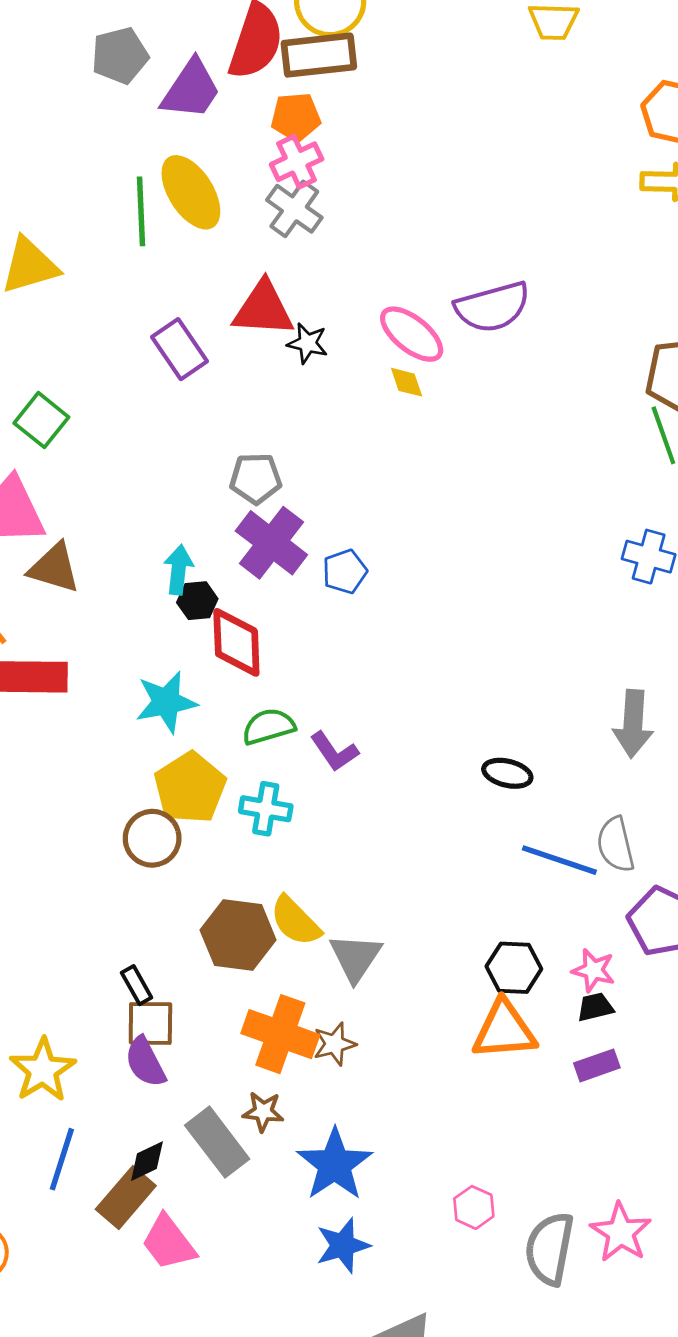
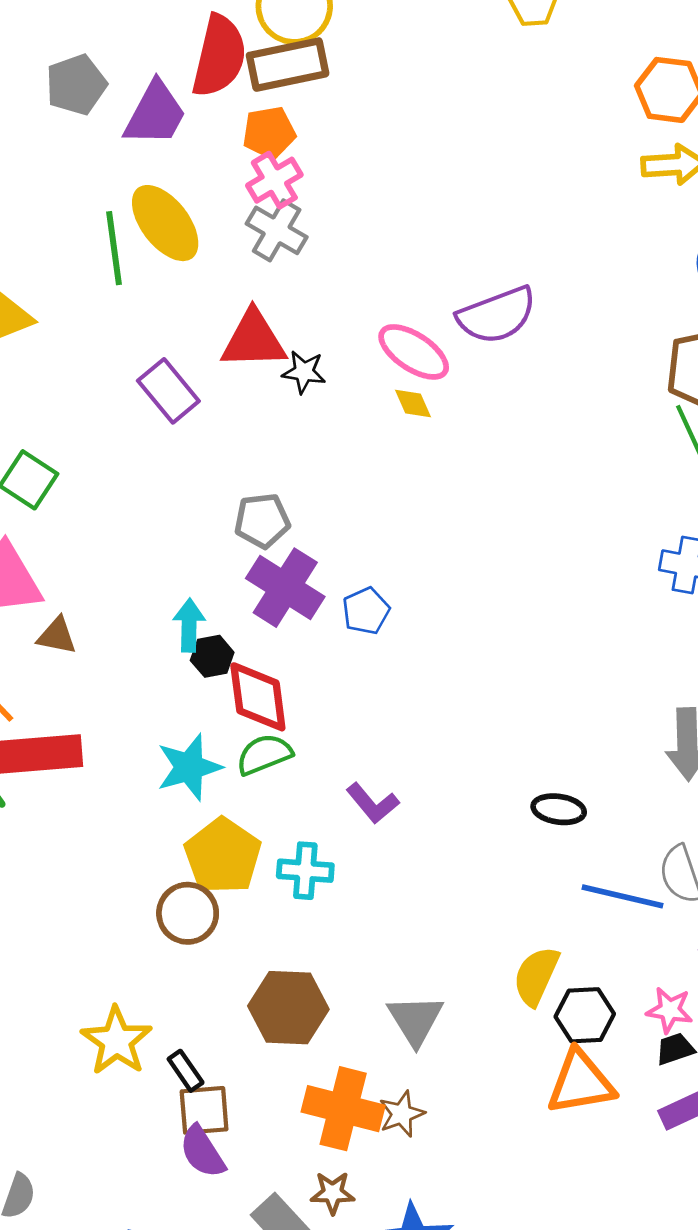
brown triangle: (54, 568) -> (57, 636), size x0.7
green semicircle: (269, 727) -> (264, 754), moved
yellow semicircle: (295, 921) -> (536, 976), moved, turned 74
yellow star: (43, 1070) -> (117, 1041), moved

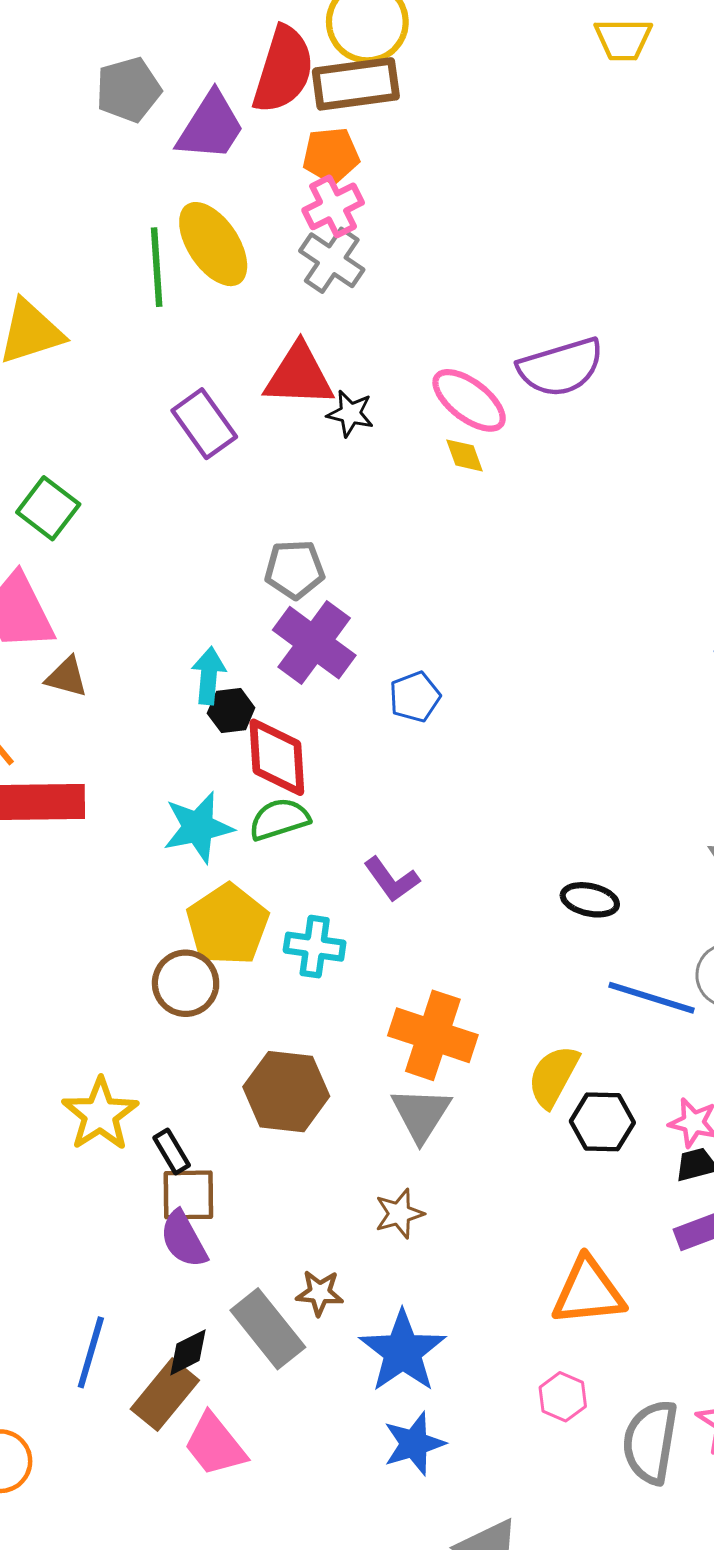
blue pentagon: (366, 611) -> (415, 697), moved
orange triangle: (581, 1082) -> (588, 1292), moved
orange cross: (343, 1109) -> (433, 1035), moved

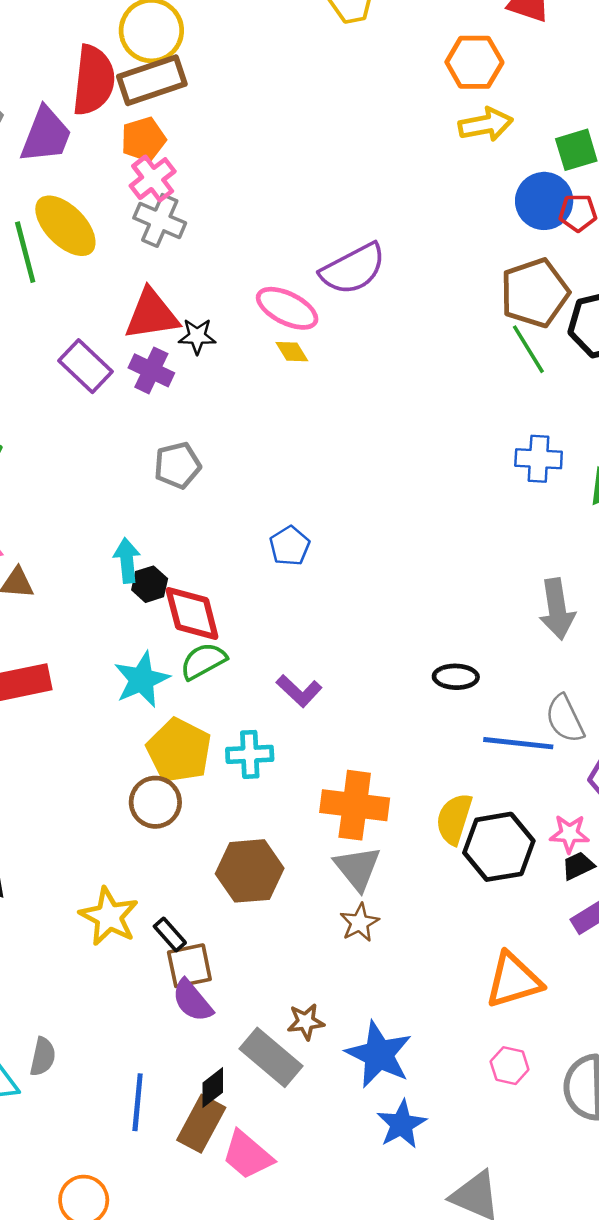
purple cross: (314, 643) -> (151, 370), moved, size x0.7
black hexagon: (602, 1122) -> (499, 847), size x1.4
brown star: (399, 1214) -> (359, 923), moved

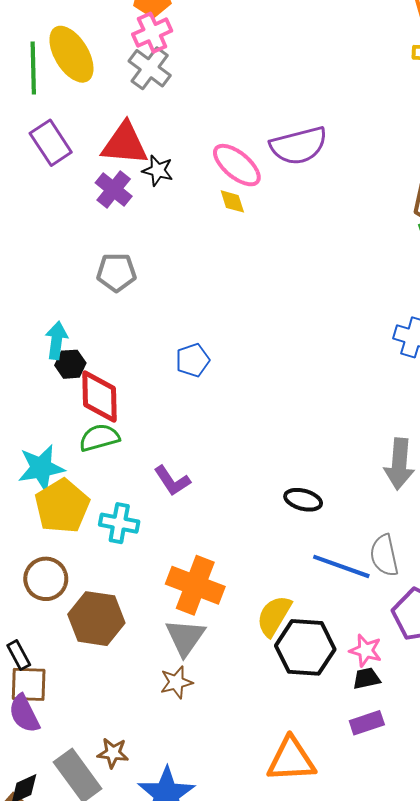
purple rectangle: (86, 366) -> (51, 143), moved
cyan star: (142, 680) -> (41, 468), moved
brown circle: (155, 802) -> (46, 579), moved

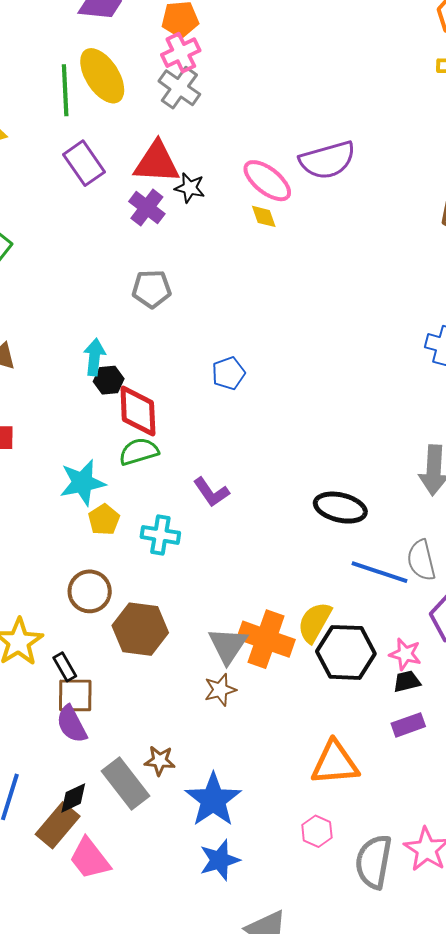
black ellipse: (303, 500) -> (340, 508), size x1.4
yellow pentagon: (62, 506) -> (104, 520), size x0.6
orange cross: (195, 585) -> (266, 639), moved

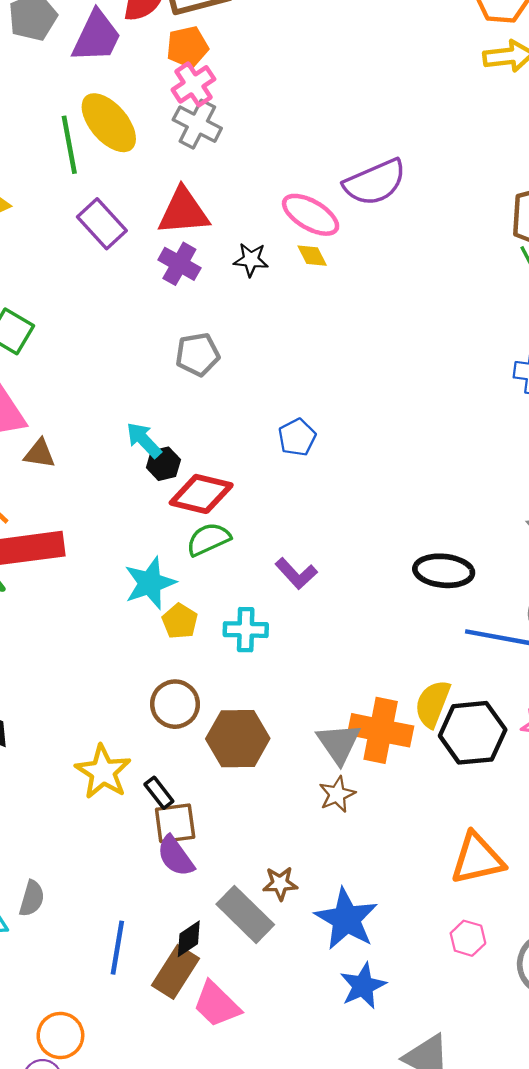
black star: (190, 188) -> (251, 260), moved
cyan arrow: (94, 357) -> (144, 440), turned -42
red diamond: (138, 411) -> (201, 494), turned -66

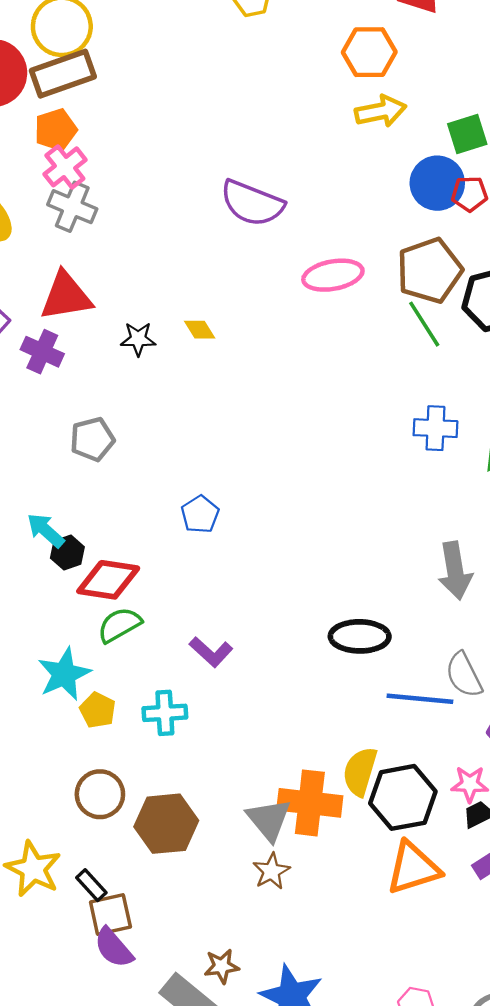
purple semicircle: (375, 182) -> (252, 203), moved, turned 50
pink ellipse: (311, 215) -> (333, 275), moved, turned -36
purple cross: (179, 264) -> (42, 352), moved
orange triangle: (477, 859) -> (413, 868), moved

